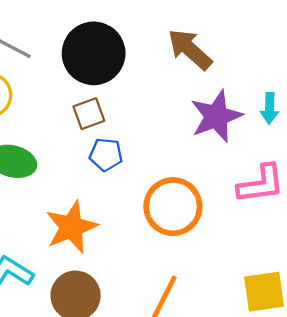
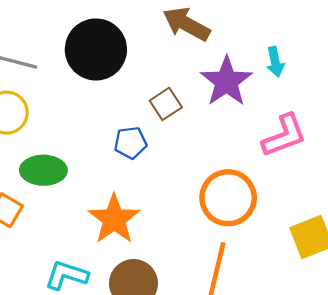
brown square: (89, 114) -> (166, 104), moved
orange circle: (173, 207) -> (228, 198), moved

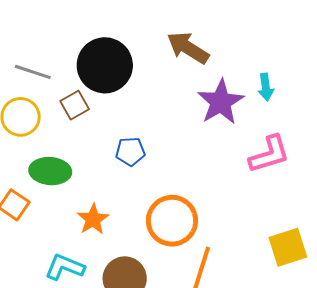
brown square: (166, 104) -> (75, 105), moved
orange circle: (228, 198) -> (172, 221), moved
orange star: (114, 219) -> (93, 219), moved, size x0.7

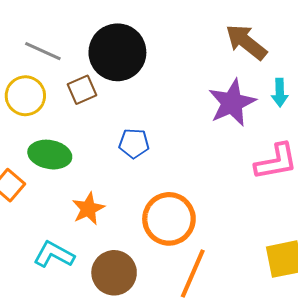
brown arrow: (188, 48) -> (246, 42), moved

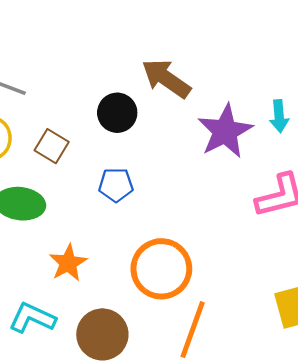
brown arrow: (246, 42) -> (166, 79), moved
black circle: (117, 52) -> (117, 113), moved, size x0.6
brown square: (82, 90) -> (52, 146), moved, turned -32

